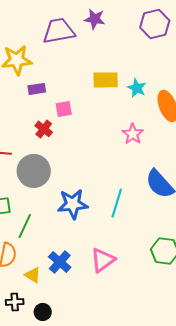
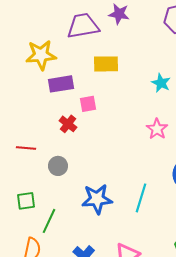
yellow rectangle: (106, 80) -> (106, 64), moved
purple rectangle: (37, 89) -> (61, 84), size x1.4
gray circle: (34, 171) -> (58, 166), size x0.6

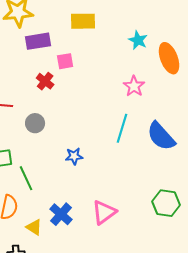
cyan line: (141, 198) -> (122, 128), moved
blue star: (97, 199) -> (74, 156), size x0.6
green line: (49, 221) -> (26, 178), turned -50

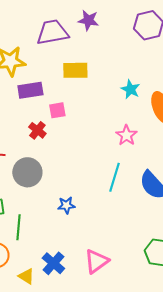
gray circle: (35, 123) -> (27, 172), size x1.5
green line: (26, 178) -> (18, 227), turned 30

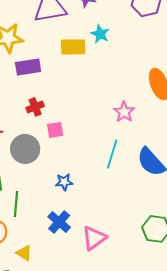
cyan star: (130, 89) -> (100, 34), moved
pink square: (57, 110) -> (55, 130), moved
red cross: (37, 130) -> (35, 107), turned 30
blue cross: (53, 263) -> (59, 222), moved

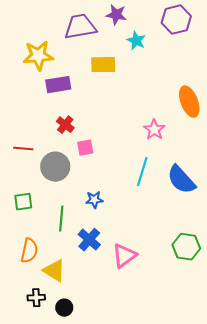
cyan star: (100, 34) -> (136, 41), moved
red cross: (35, 107) -> (65, 125), turned -30
green line: (16, 204) -> (61, 219), moved
yellow triangle: (24, 253) -> (54, 271), size x1.4

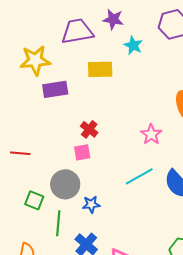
red cross: (65, 125) -> (89, 129), moved
gray circle: (55, 167) -> (65, 184), moved
cyan line: (142, 172) -> (139, 176), turned 44
green square: (23, 202) -> (34, 200), moved, turned 30

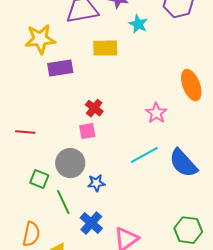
green line: (58, 223) -> (63, 202), turned -30

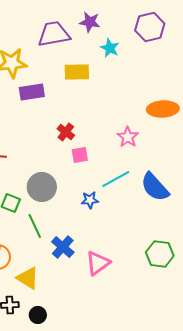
orange ellipse: (191, 85) -> (163, 109), turned -72
pink square: (87, 131) -> (80, 155), moved
blue star: (96, 183) -> (90, 200), moved

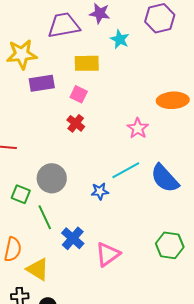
pink square: (80, 155) -> (79, 94), moved, turned 36

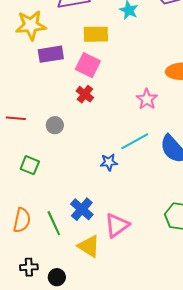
pink square: (79, 94) -> (88, 65), size x1.4
gray circle: (52, 178) -> (55, 125), moved, size x0.6
green line: (45, 217) -> (54, 223), moved
yellow triangle: (38, 269) -> (89, 246), moved

